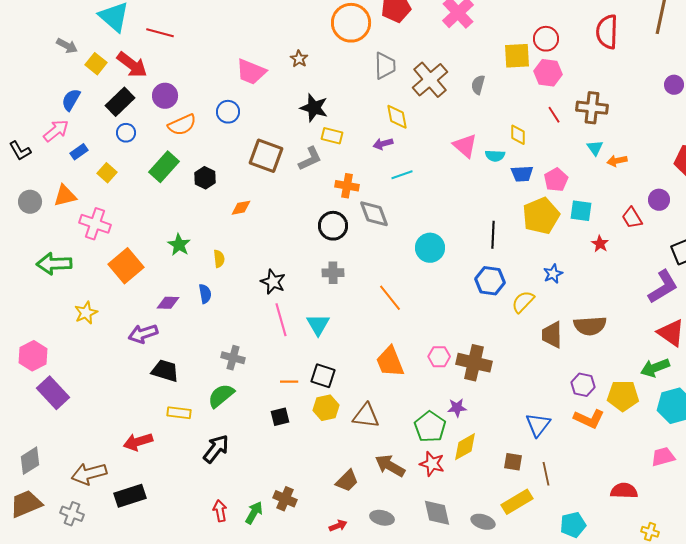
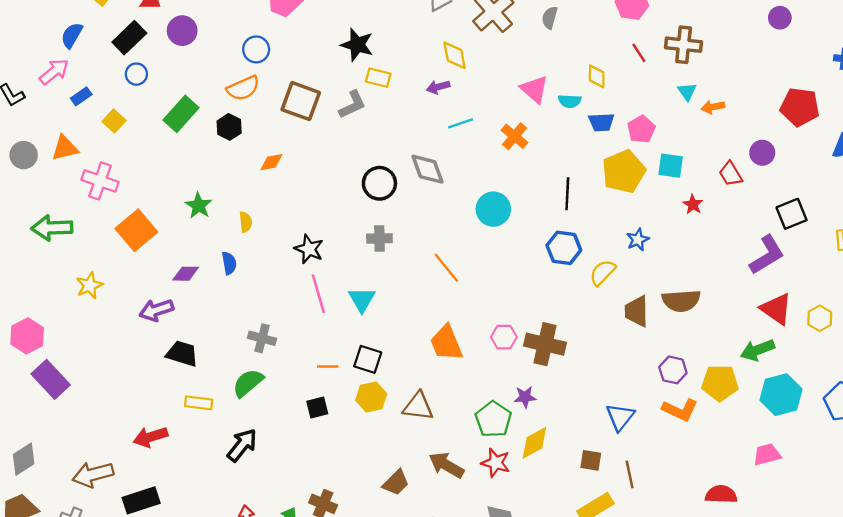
orange semicircle: (182, 125) -> (243, 88), moved
orange cross: (347, 186) -> (514, 136), moved, turned 30

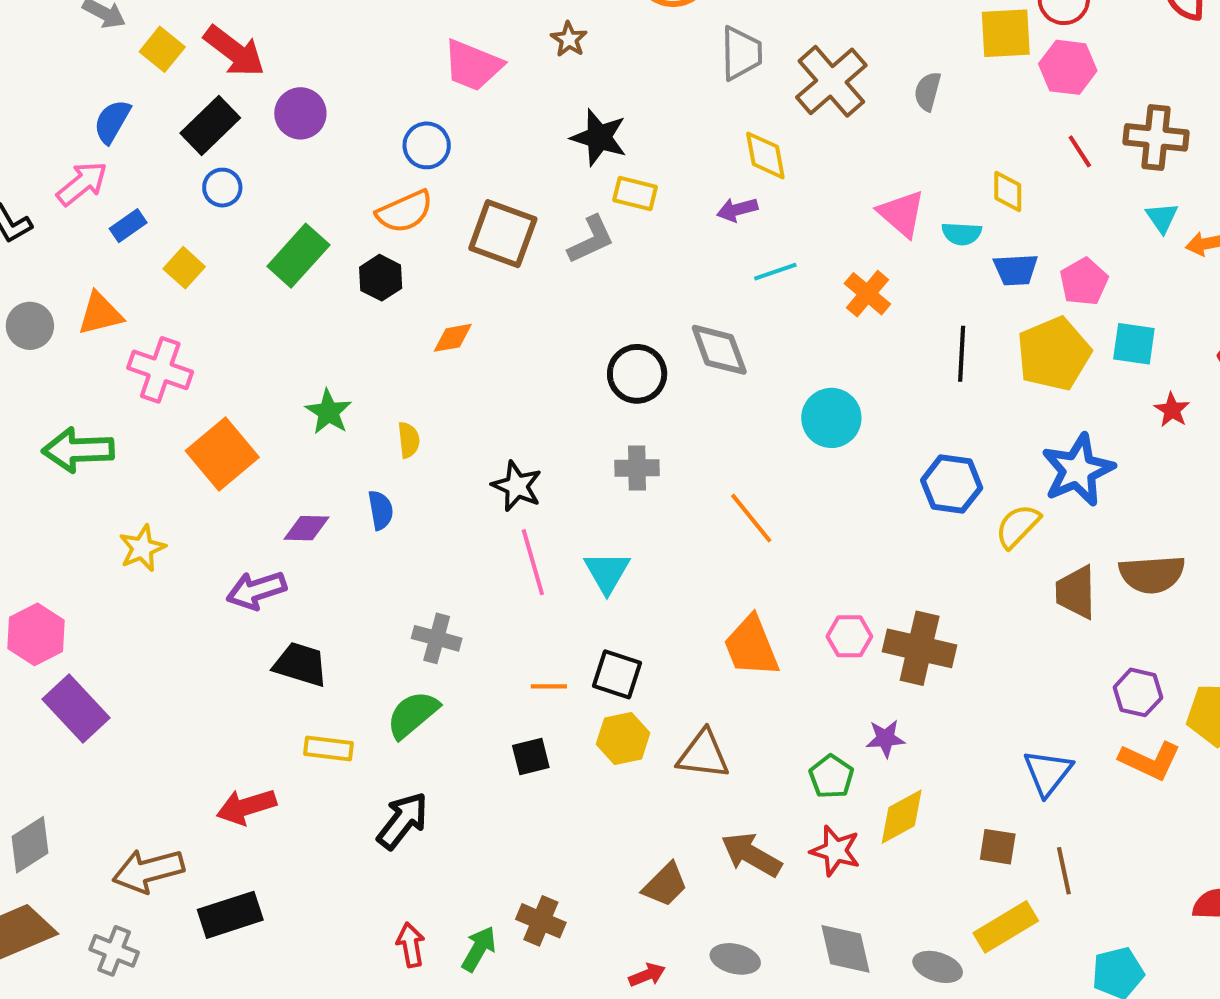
black line: (567, 194) -> (962, 354), moved
blue star: (638, 240) -> (1078, 470), size x1.8
green pentagon: (493, 419) -> (831, 777), size x0.7

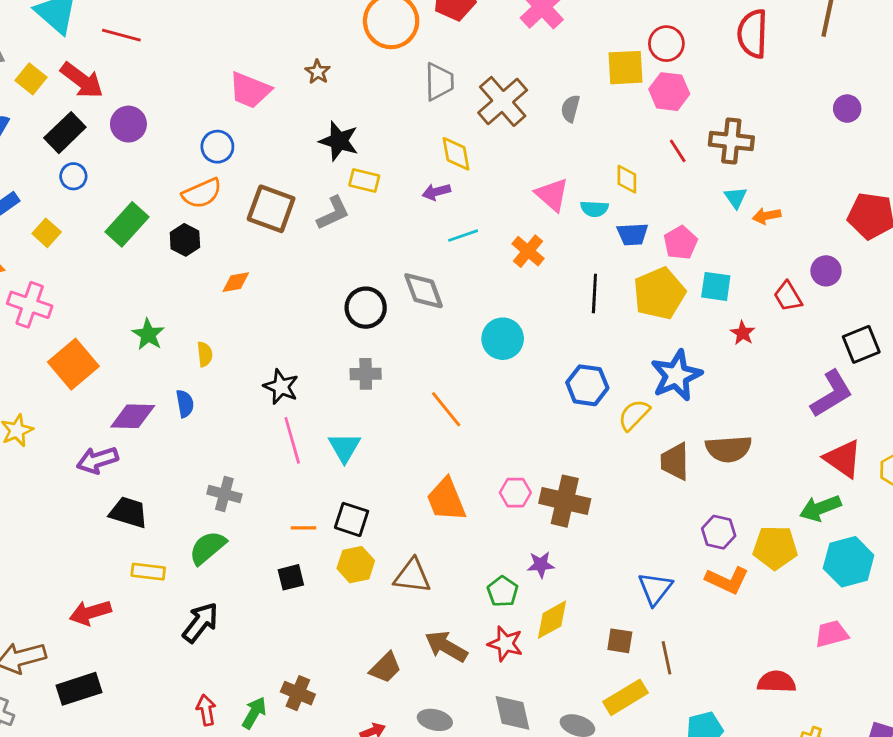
purple diamond: (306, 528) -> (133, 416), size x1.4

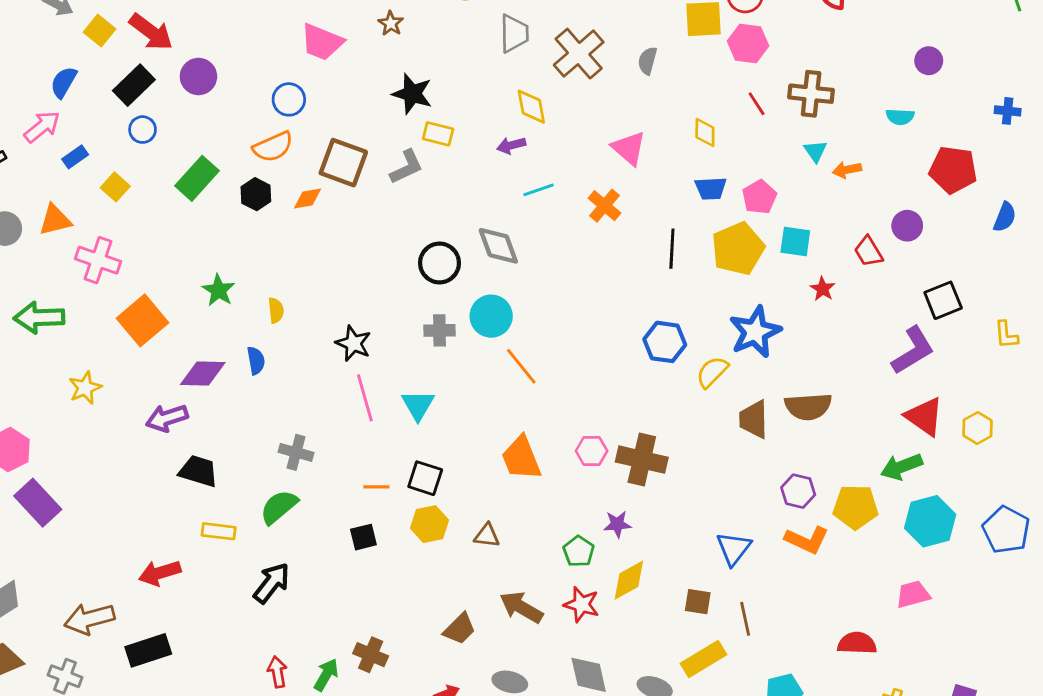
cyan semicircle: (594, 209) -> (900, 117), moved
orange diamond: (236, 282) -> (308, 198), moved
cyan circle: (503, 339) -> (491, 316), moved
brown triangle: (412, 576) -> (487, 536), size x0.7

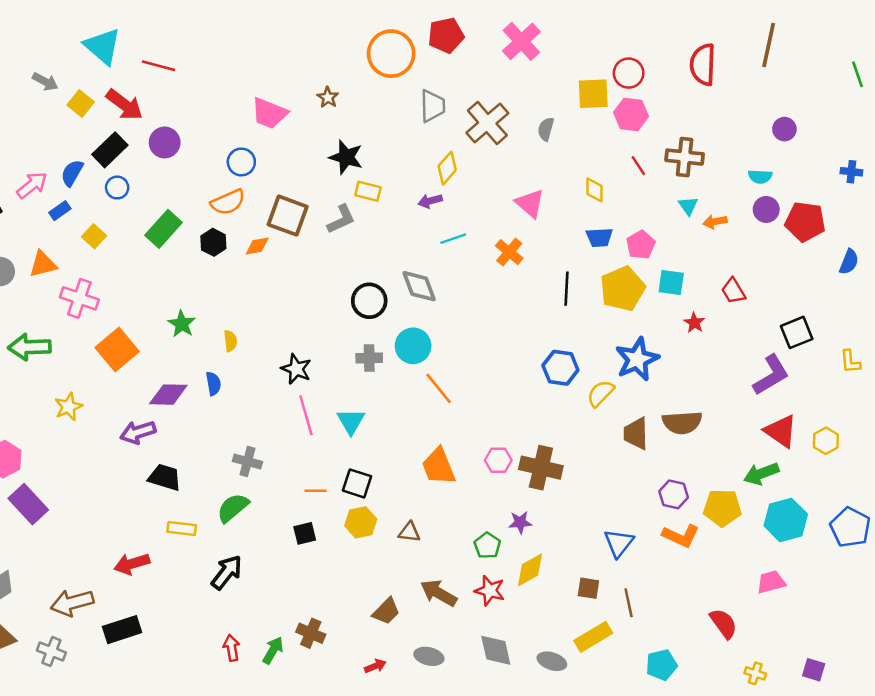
blue semicircle: (64, 82) -> (72, 173), moved
yellow diamond: (531, 107) -> (447, 168), turned 52
purple circle: (907, 226) -> (766, 209), moved
red semicircle: (857, 643) -> (724, 623), turned 52

